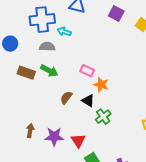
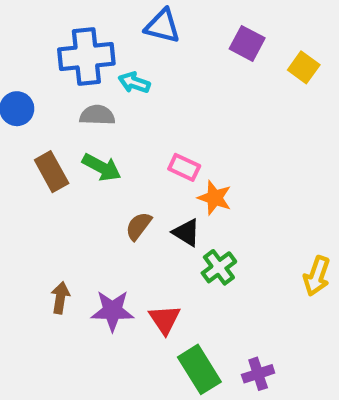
brown rectangle: (26, 73) -> (52, 172), turned 42

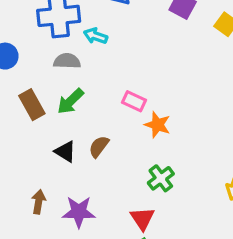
green arrow: (102, 167) -> (70, 101), turned 108
black triangle: (186, 233) -> (65, 152), moved
red triangle: (165, 319) -> (142, 219), moved

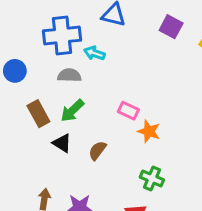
black triangle: (65, 152) -> (62, 143), moved
green cross: (161, 178) -> (152, 178), turned -30

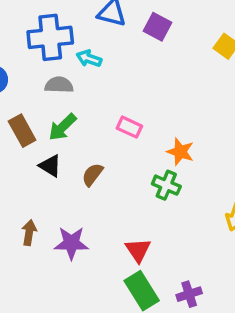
purple square: (171, 27) -> (157, 27), moved
orange star: (149, 131) -> (180, 152), moved
green cross: (152, 178) -> (166, 185), moved

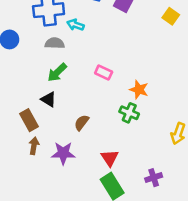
brown rectangle: (22, 131) -> (29, 120), moved
brown semicircle: (92, 175) -> (82, 123), moved
purple cross: (189, 294) -> (154, 178), moved

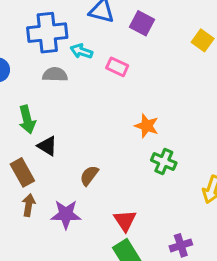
green arrow: (57, 72) -> (27, 120), moved, turned -60
pink rectangle: (104, 72) -> (117, 67), moved
orange star: (139, 90) -> (147, 126), moved
green cross: (129, 113) -> (164, 162), moved

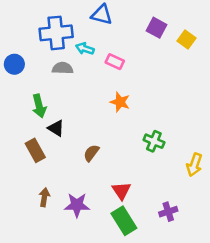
purple square: (142, 23) -> (157, 28), moved
orange star: (147, 126) -> (120, 102), moved
brown arrow: (29, 205) -> (44, 197), moved
purple star: (66, 214) -> (77, 205), moved

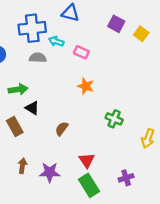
green arrow: (39, 106) -> (18, 89), turned -84

